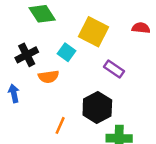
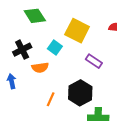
orange line: (60, 125) -> (51, 99), moved

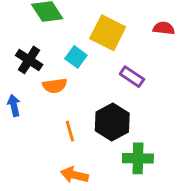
black cross: (22, 50) -> (29, 60), turned -30
orange line: (51, 99) -> (70, 131), turned -40

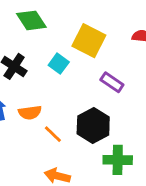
orange semicircle: (55, 86) -> (30, 112), moved
orange line: (70, 131) -> (53, 134), turned -30

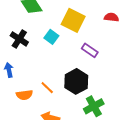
orange semicircle: (30, 112) -> (24, 95), moved
green cross: (118, 160) -> (94, 106), turned -30

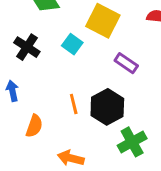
orange line: (47, 88) -> (74, 104), moved, turned 32
orange semicircle: (24, 95) -> (34, 126), turned -63

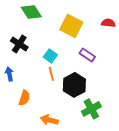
cyan square: (72, 44) -> (50, 56), moved
orange line: (74, 104) -> (51, 74), moved

